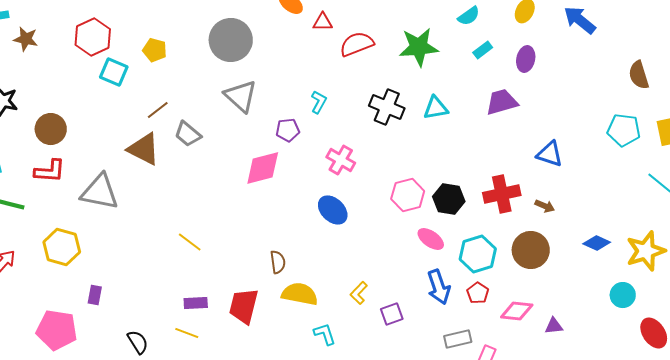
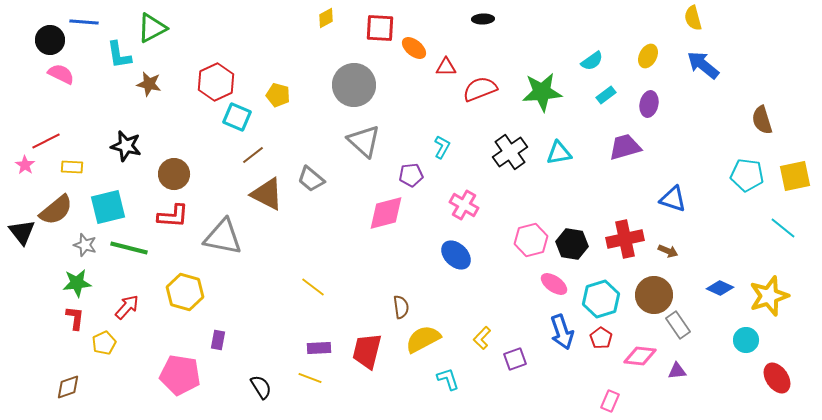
black cross: (387, 107) -> (510, 152), turned 32
brown line: (158, 110) -> (253, 155), moved
yellow semicircle: (300, 294) -> (423, 339), turned -39
gray rectangle: (458, 339) -> (678, 325), moved, turned 68

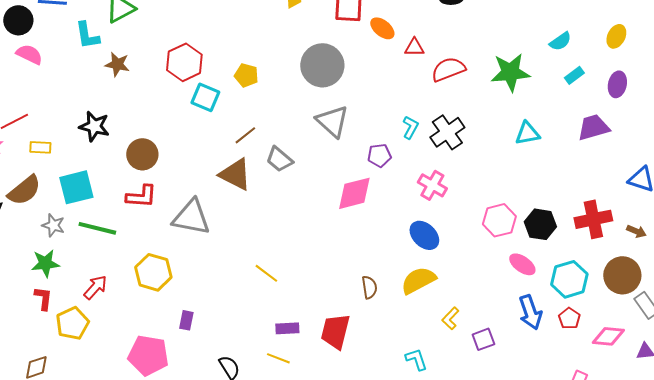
black cross: (510, 152) -> (447, 132), moved
brown line: (253, 155) -> (245, 135), moved
yellow line: (313, 287) -> (266, 273), moved
yellow semicircle: (423, 339) -> (418, 280), moved
yellow pentagon: (104, 343) -> (72, 323), size x1.4

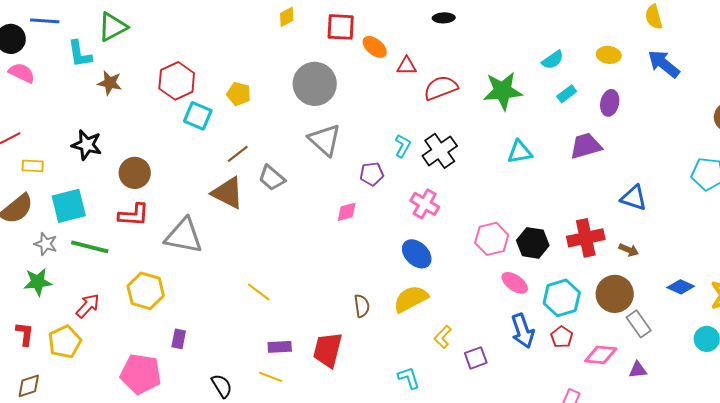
yellow ellipse: (616, 36) -> (609, 55), turned 70
pink diamond: (354, 193) -> (347, 212), size x0.6
red L-shape: (43, 298) -> (25, 334), moved

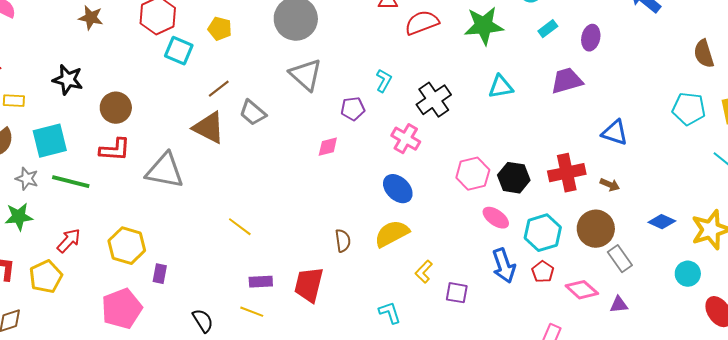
black cross: (440, 151) -> (434, 100), moved
yellow hexagon: (146, 291) -> (127, 246), moved
pink diamond: (601, 355) -> (582, 290), turned 36
purple square: (476, 358) -> (457, 293), turned 30
pink pentagon: (141, 374) -> (122, 309), turned -30

